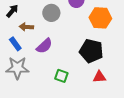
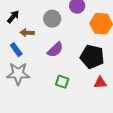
purple semicircle: (44, 46) -> (55, 50), moved

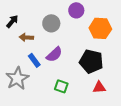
blue rectangle: (16, 50) -> (34, 60), moved
gray star: (18, 74) -> (17, 78), turned -30

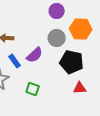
gray circle: (51, 23) -> (57, 38), moved
green square: (61, 86) -> (33, 89), moved

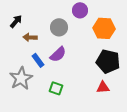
gray circle: (57, 38) -> (59, 27), moved
black pentagon: (72, 62) -> (108, 61), moved

